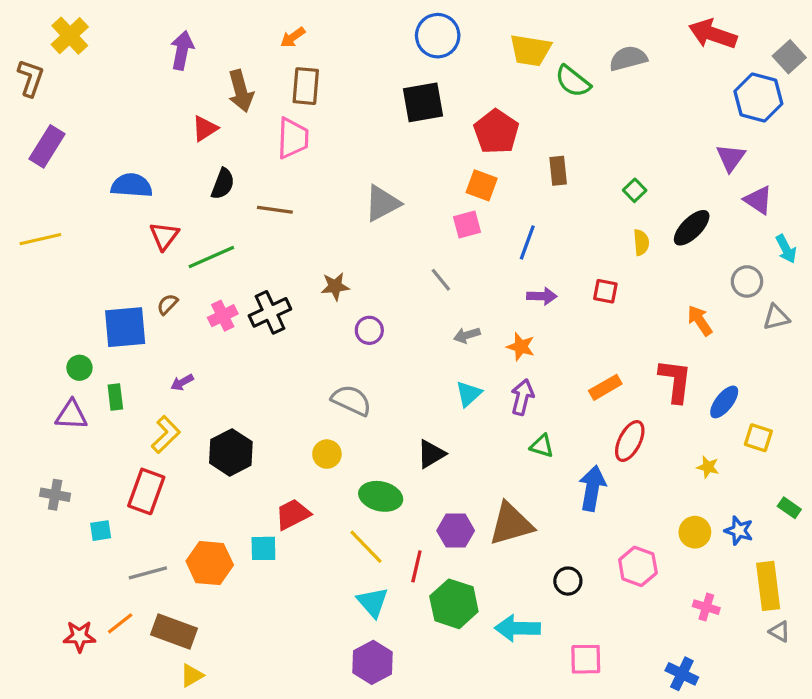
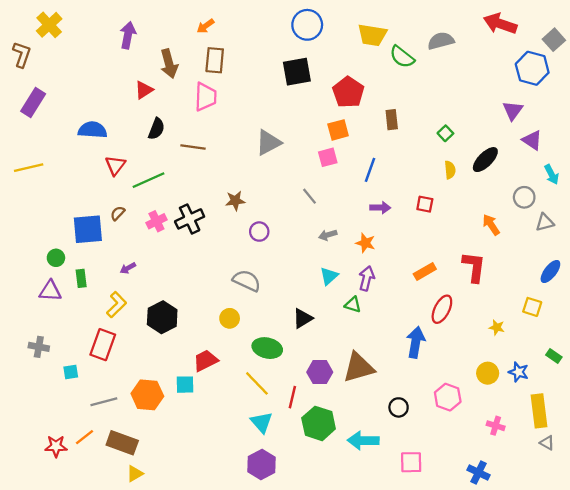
orange square: (482, 185) -> (338, 130), turned -35
blue ellipse: (724, 402) -> (550, 272), moved
green triangle: (542, 446) -> (353, 305), moved

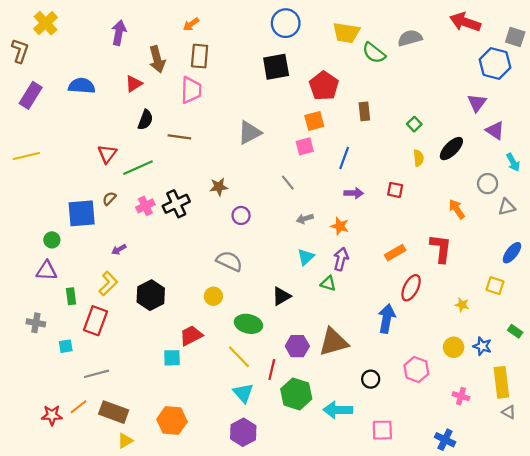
gray square: (554, 40) -> (515, 37), turned -30
blue semicircle: (93, 130) -> (82, 86), moved
green rectangle: (81, 278) -> (71, 296), moved
orange hexagon: (147, 395) -> (172, 421), moved

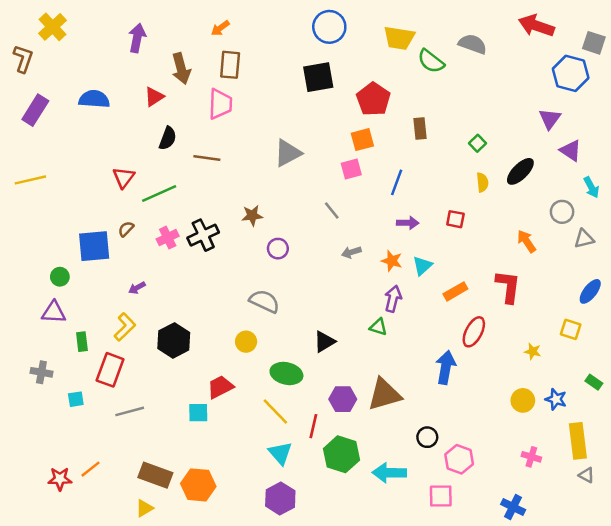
gray semicircle: (410, 38) -> (473, 44), turned 35
cyan triangle: (306, 257) -> (422, 266), moved
pink hexagon: (416, 370) -> (459, 459), moved
gray line: (97, 374) -> (130, 411), moved
brown rectangle: (114, 412) -> (155, 475), moved

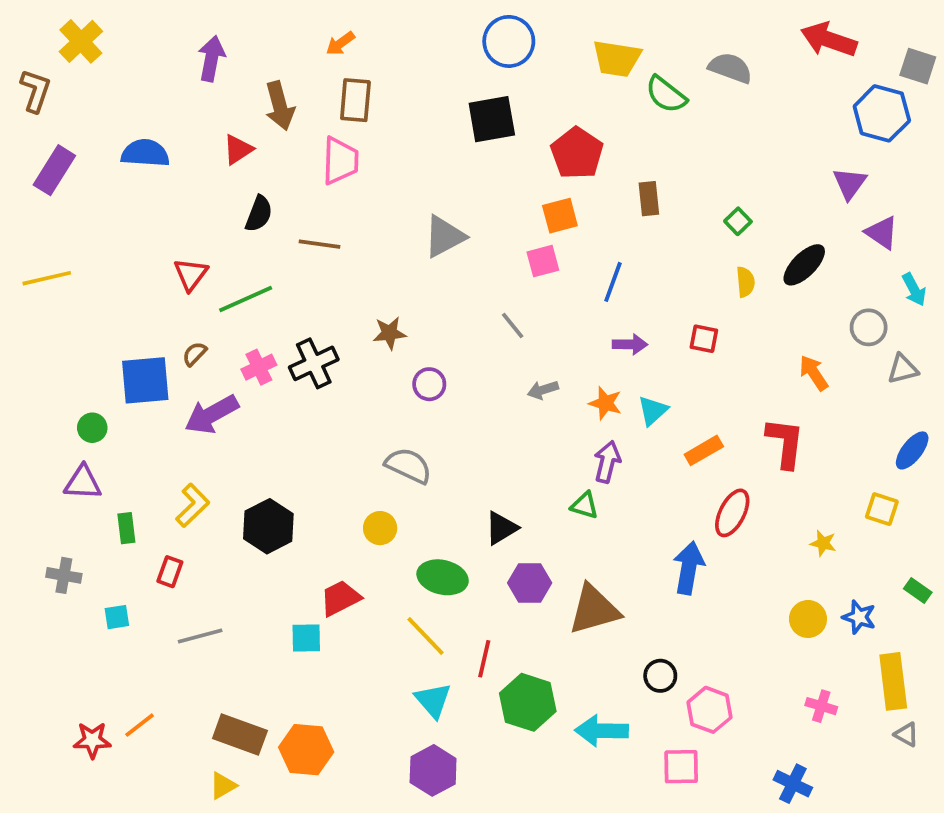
purple arrow: (137, 288) -> (212, 414), moved, size x2.0
red rectangle: (110, 370) -> (170, 572), size x0.6
purple hexagon: (343, 399) -> (530, 583), moved

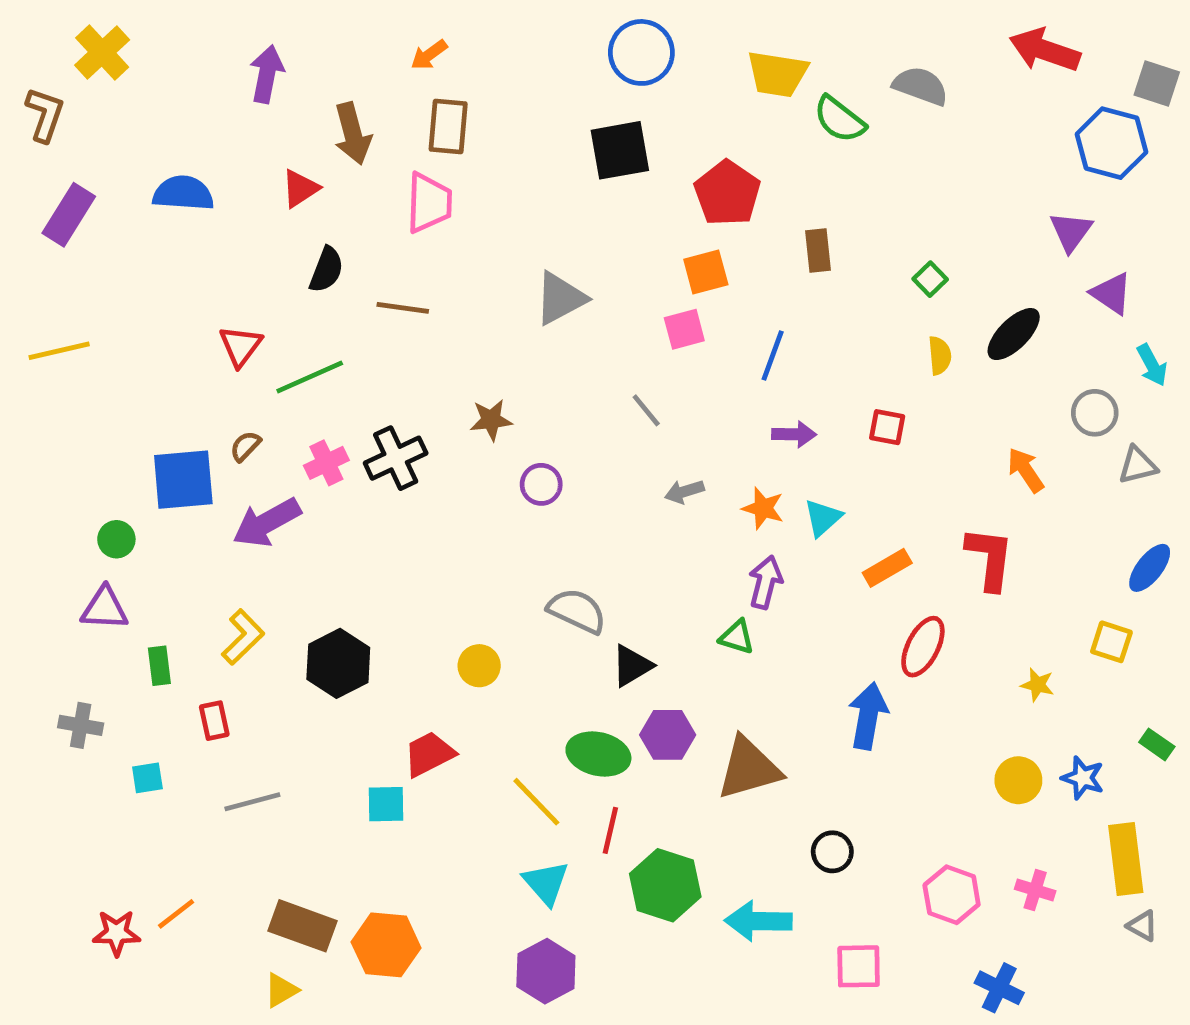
gray semicircle: (408, 466) -> (577, 611), moved
red rectangle: (170, 572) -> (214, 721), turned -32
green ellipse: (443, 577) -> (598, 754), moved
pink hexagon: (710, 710) -> (952, 895), moved

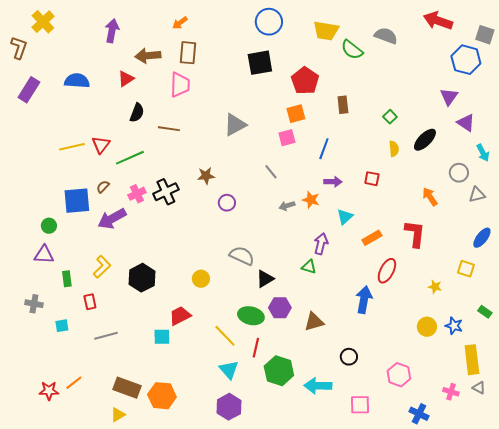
brown arrow: (353, 134) -> (148, 56), turned 100
yellow line: (59, 351) -> (72, 147), moved
orange star: (763, 508) -> (311, 200), moved
brown triangle: (749, 768) -> (314, 322), size x0.7
pink cross: (1035, 890) -> (451, 392), moved

